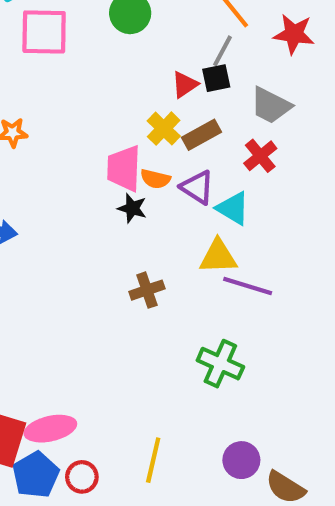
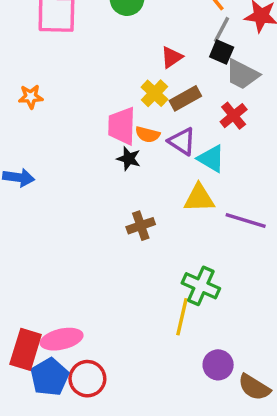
gray line: (222, 51) -> (222, 30), moved
black square: (216, 78) -> (222, 52), moved, turned 35
purple line: (248, 286) -> (246, 220), moved
yellow line: (153, 460) -> (182, 317), moved
red circle: (82, 477) -> (87, 379), size x1.4

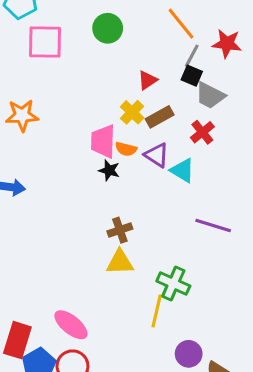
orange star: (31, 97) -> (22, 115), size x1.5
yellow triangle: (199, 198) -> (120, 262), moved
pink ellipse: (62, 339) -> (71, 325), moved, turned 52

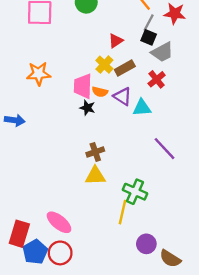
gray trapezoid: (210, 96) -> (162, 52), turned -55
orange star: (22, 115) -> (39, 74), moved
cyan triangle: (183, 170) -> (142, 108), turned -36
purple line: (213, 225) -> (165, 149), turned 30

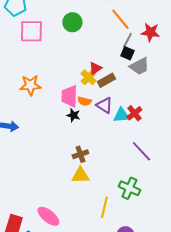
red triangle: (116, 41) -> (95, 68), moved
red cross: (157, 79) -> (134, 113), moved
green cross: (135, 192) -> (129, 188), moved

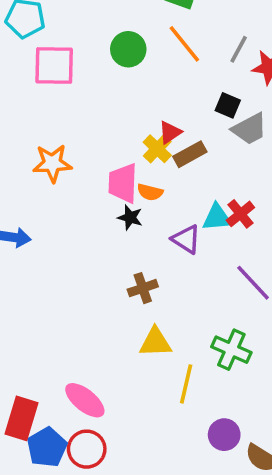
orange line: (120, 19) -> (184, 44), moved
gray line: (127, 40) -> (239, 49), moved
purple triangle: (104, 105) -> (186, 239), moved
yellow triangle: (80, 175) -> (155, 342), moved

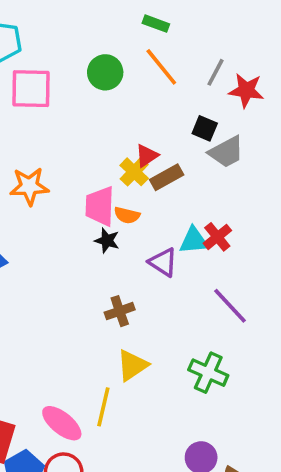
yellow triangle: (155, 342) -> (132, 365), turned -32
yellow line: (186, 384) -> (103, 407), moved

